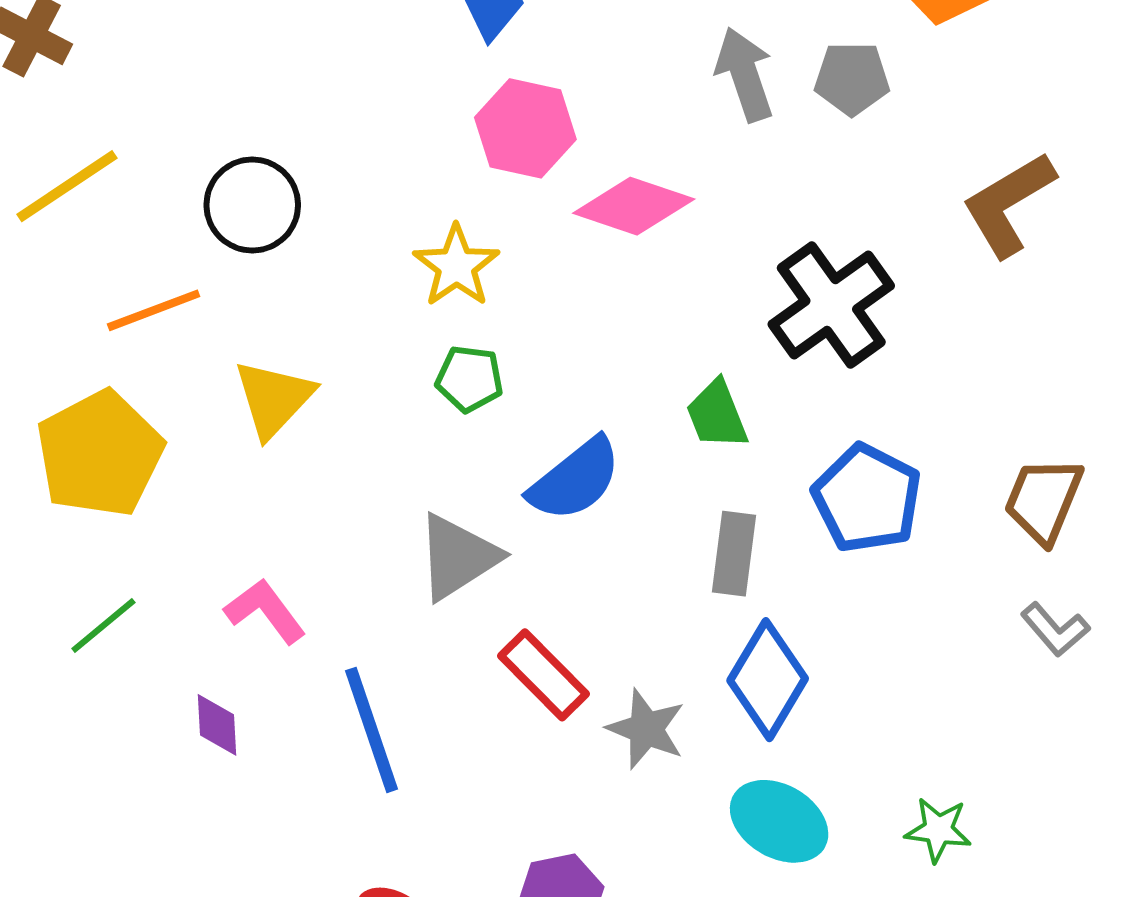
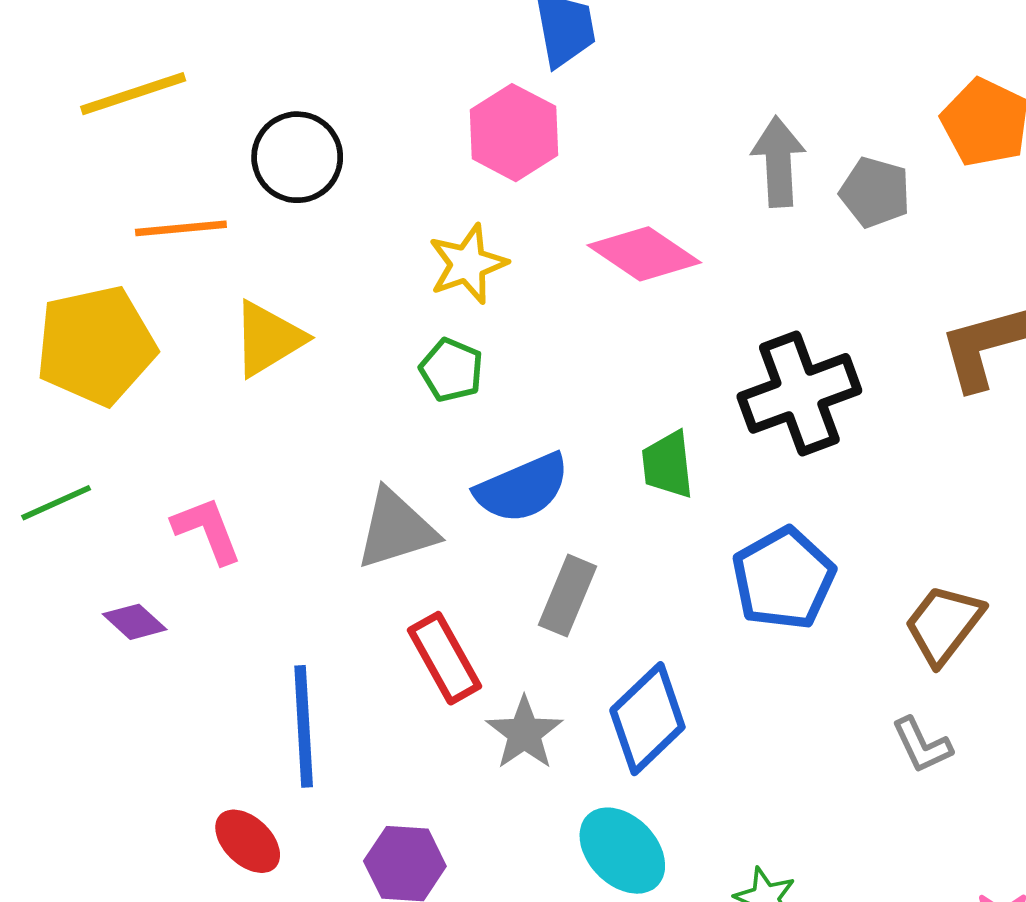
pink hexagon: (525, 128) -> (514, 133), moved
gray rectangle: (734, 554) -> (567, 596), moved
purple diamond: (217, 725) -> (135, 622), turned -60
blue line: (372, 730) -> (304, 726), moved

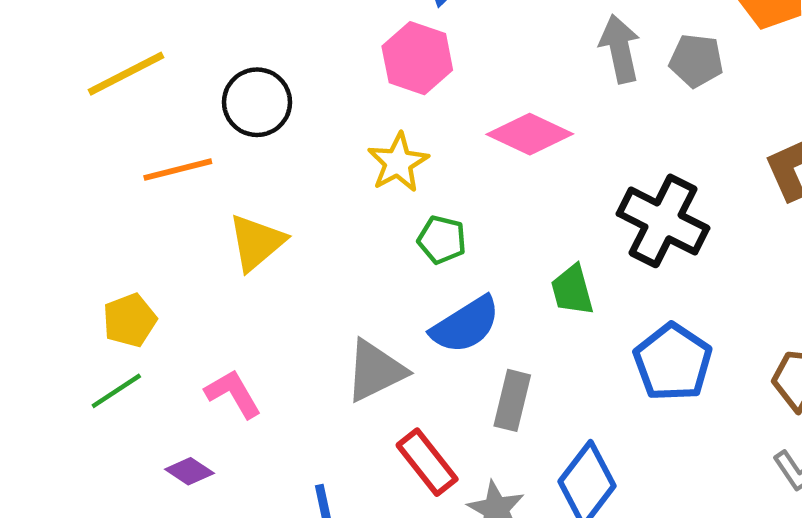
yellow pentagon: (96, 346) -> (130, 320), moved, size x0.6
green pentagon: (451, 370) -> (442, 240), moved
black cross: (799, 393) -> (663, 221), turned -34

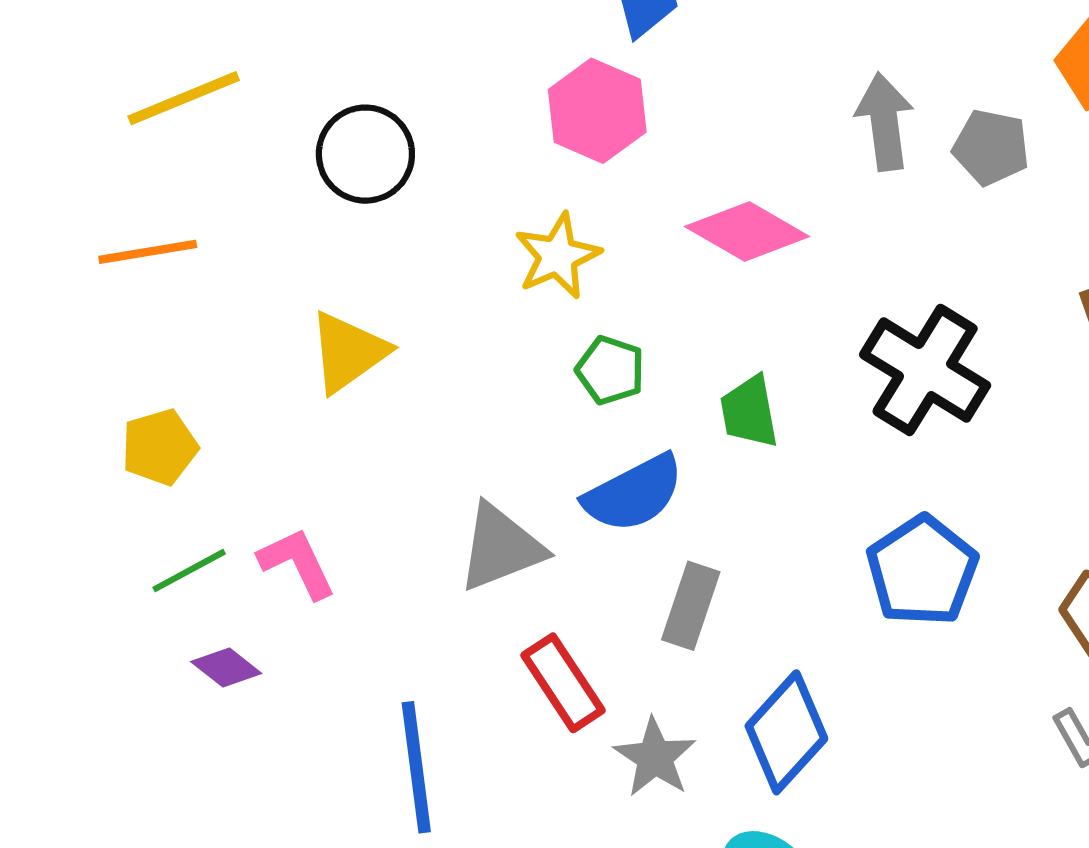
orange line: (178, 170) -> (148, 252), moved
green trapezoid: (572, 290) -> (749, 412), moved
green line: (116, 391) -> (189, 571), moved

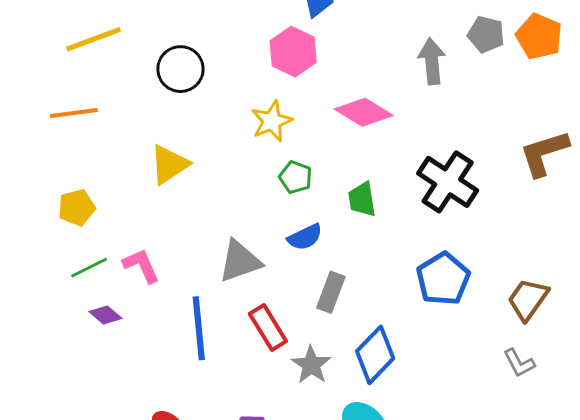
gray pentagon: (991, 147) -> (486, 34), moved
blue semicircle: (634, 493) -> (305, 237), size x0.7
blue line: (416, 767) -> (199, 328), moved

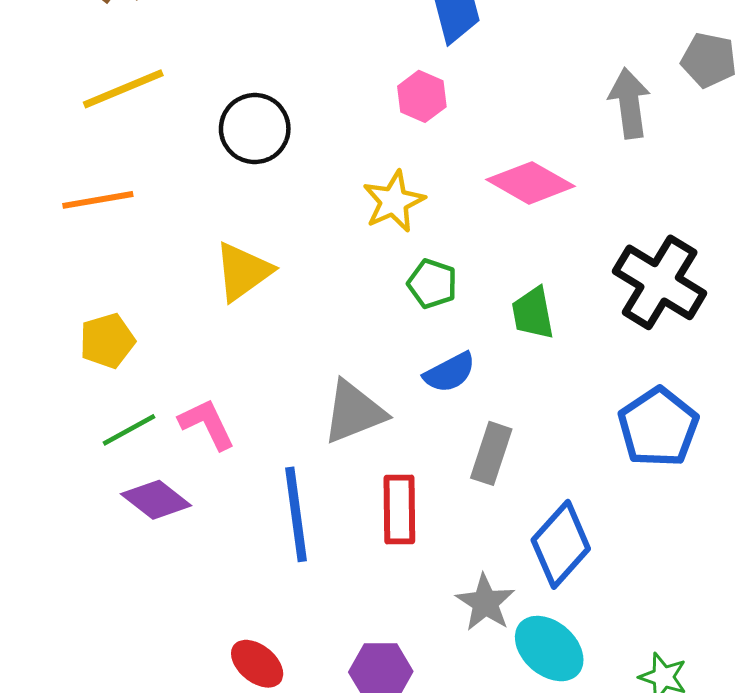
pink hexagon: (293, 52) -> (422, 96), size x0.7
purple diamond: (105, 315) -> (156, 500), size x1.4
red rectangle: (268, 328) -> (399, 509), turned 33
gray star: (311, 365) -> (485, 603), moved

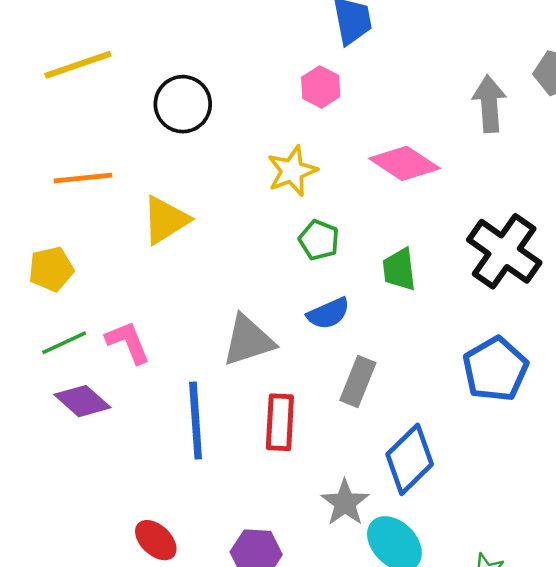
orange line: (98, 200) -> (83, 178), moved

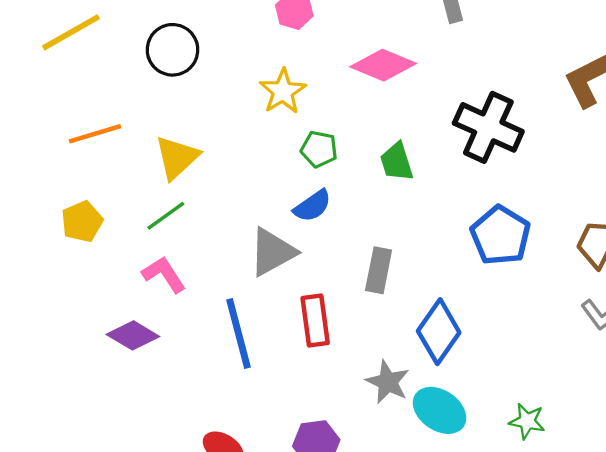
blue semicircle: (328, 313) -> (312, 206), moved
green line: (64, 343) -> (166, 216), moved

